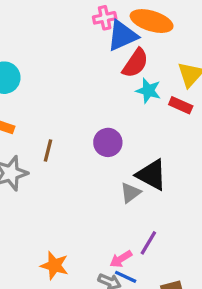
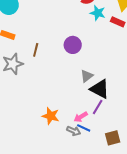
black triangle: (152, 175) -> (100, 89), moved
orange star: (54, 265) -> (51, 116), moved

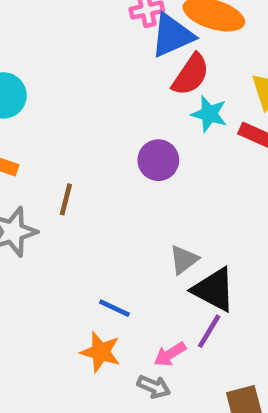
purple circle: (73, 45) -> (158, 160), moved
blue line: (84, 128) -> (114, 308), moved

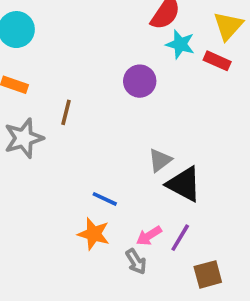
purple line: (209, 331) -> (180, 238), moved
gray arrow: (154, 387) -> (136, 262), turned 35

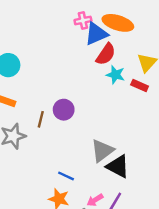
purple circle: (140, 81) -> (64, 110), moved
gray triangle: (160, 160) -> (102, 151), size x1.5

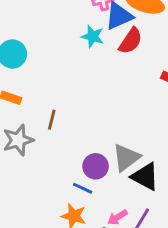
cyan star: (115, 75) -> (93, 36), moved
purple circle: (64, 110) -> (96, 166), moved

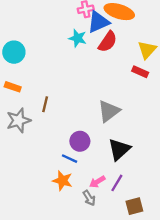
gray triangle: (126, 158) -> (109, 111), moved
black triangle: (145, 177) -> (119, 149), turned 50

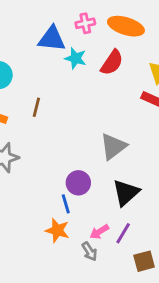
blue triangle: (98, 22) -> (52, 39), moved, turned 30
brown line: (45, 104) -> (36, 107), moved
blue line: (69, 159) -> (66, 204), turned 49

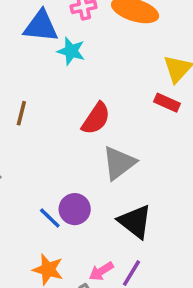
red semicircle: (112, 63) -> (96, 119), moved
black triangle: (126, 193) -> (135, 222), turned -40
blue line: (66, 204) -> (50, 218), moved, turned -30

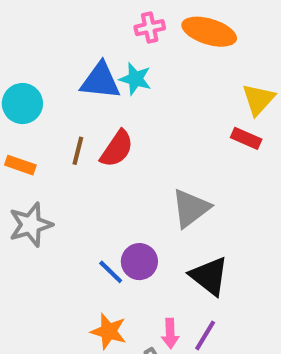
blue triangle: (41, 26) -> (100, 81), moved
red semicircle: (96, 119) -> (117, 149), moved
pink arrow: (101, 271) -> (170, 333), turned -60

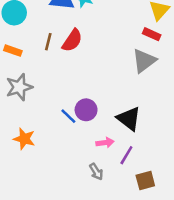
gray triangle: (191, 208) -> (144, 61), moved
orange star: (109, 331) -> (24, 139), moved
pink arrow: (170, 333) -> (105, 143), moved, turned -96

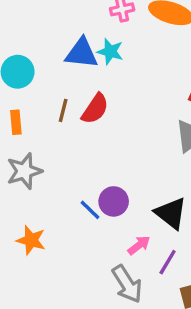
orange rectangle: (13, 51) -> (16, 122), turned 66
pink arrow: (105, 143) -> (139, 245), turned -30
gray arrow: (96, 172) -> (127, 284), size x1.6

